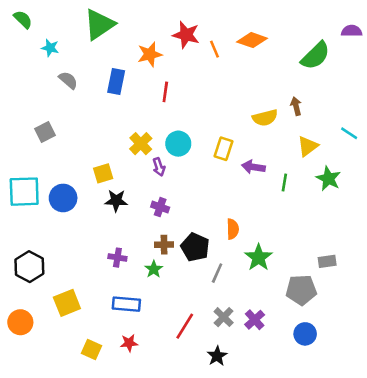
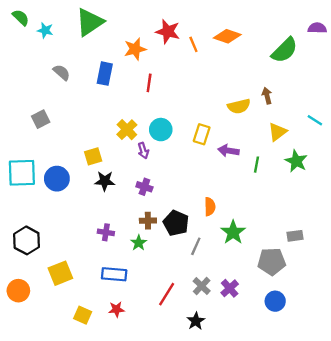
cyan star: (50, 48) -> (45, 30), moved

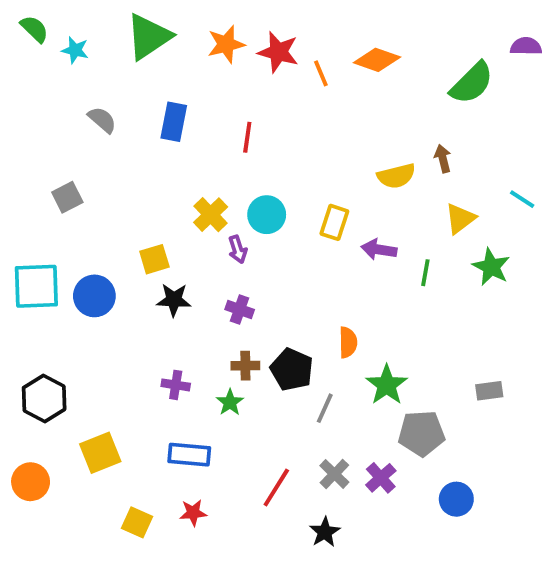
orange star: (135, 49) -> (226, 44), moved
gray pentagon: (272, 261) -> (421, 433), moved

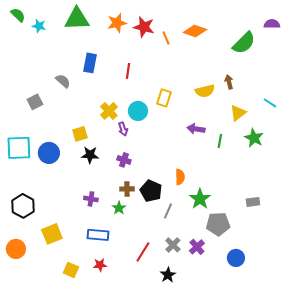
green triangle: (149, 37) -> (77, 19), turned 32
gray semicircle: (102, 120) -> (63, 81), moved
yellow rectangle: (334, 222) -> (164, 98), moved

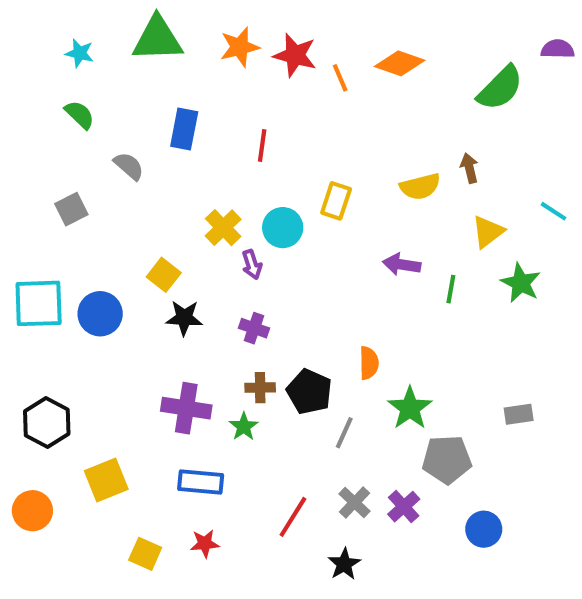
green semicircle: (18, 15) -> (80, 115), moved
yellow square: (80, 134) -> (164, 275), turned -35
purple cross: (91, 199) -> (186, 408), size x1.6

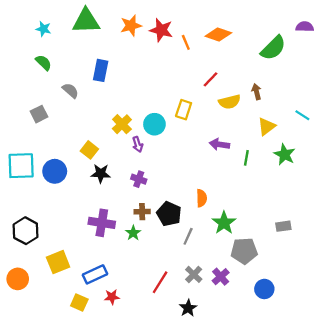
red line: (262, 146) -> (211, 79), moved, turned 36
blue rectangle: (201, 482) -> (95, 274), moved, turned -30

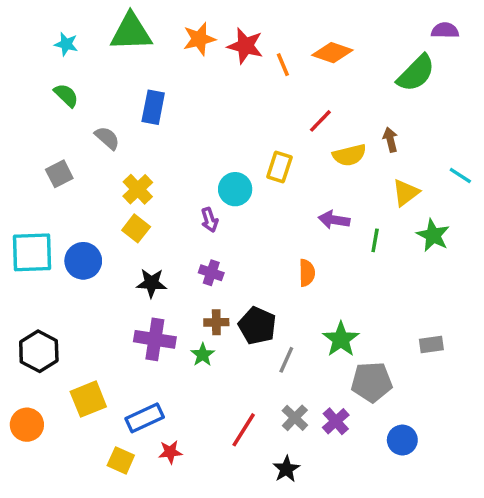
purple semicircle: (305, 27) -> (445, 30), moved
yellow cross: (122, 124) -> (138, 189), moved
black star: (101, 174) -> (151, 283), moved
orange semicircle: (202, 198) -> (307, 273), moved

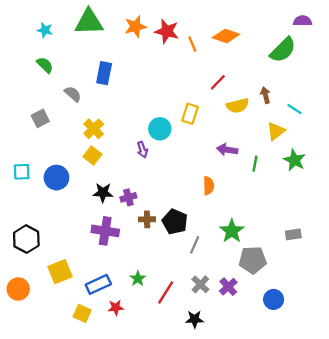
cyan line: (460, 176) -> (294, 109), moved
cyan square: (32, 252) -> (22, 172), size x0.6
purple cross: (211, 273) -> (128, 197), moved, turned -35
green star: (203, 355) -> (138, 279), moved
black star: (286, 469) -> (195, 319), turned 30

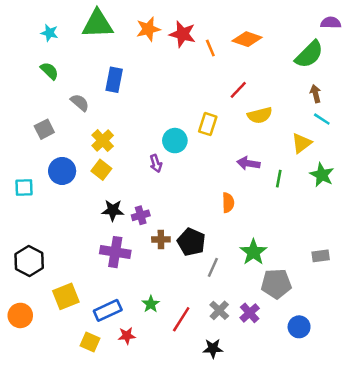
brown arrow: (265, 95) -> (316, 94), moved
blue circle: (56, 178) -> (62, 171), moved

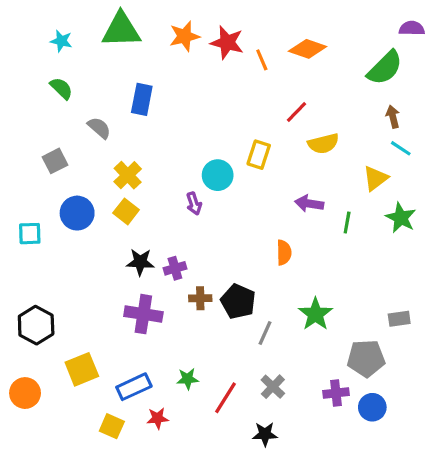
gray pentagon: (276, 284) -> (366, 358), moved
green star: (151, 304) -> (188, 379), turned 30
purple cross: (250, 313) -> (336, 393), moved, turned 36

